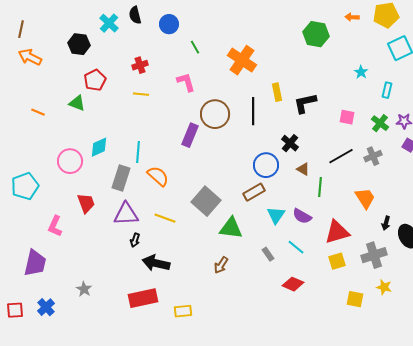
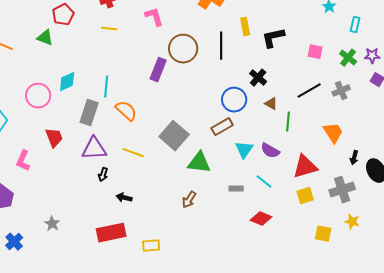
gray rectangle: (268, 254) -> (236, 189), turned -56
black arrow: (156, 263) -> (124, 198), size x0.6

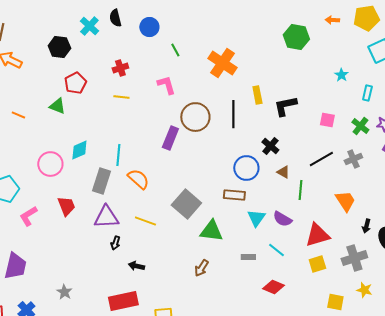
brown rectangle: (222, 127) -> (234, 195), turned 35
pink L-shape: (23, 161) -> (28, 216), moved, turned 35

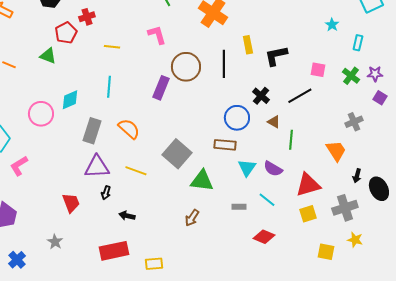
red cross: (120, 68) -> (87, 17), moved
cyan line: (118, 155) -> (109, 87), moved
black line: (321, 159) -> (300, 96), moved
gray cross: (353, 159) -> (354, 122), moved
red trapezoid: (66, 206) -> (71, 203), moved

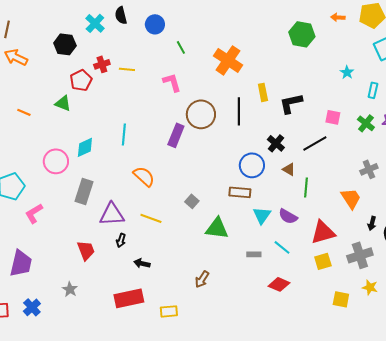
yellow line: (112, 47) -> (127, 69), moved
gray rectangle: (92, 131) -> (84, 191), moved
gray square: (177, 154) -> (192, 201), size x0.5
brown arrow: (192, 218) -> (202, 279), moved

